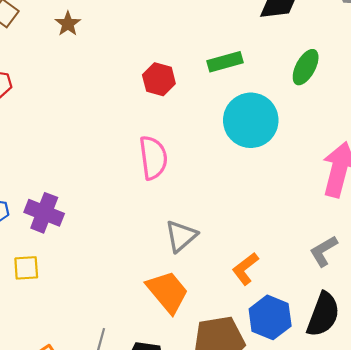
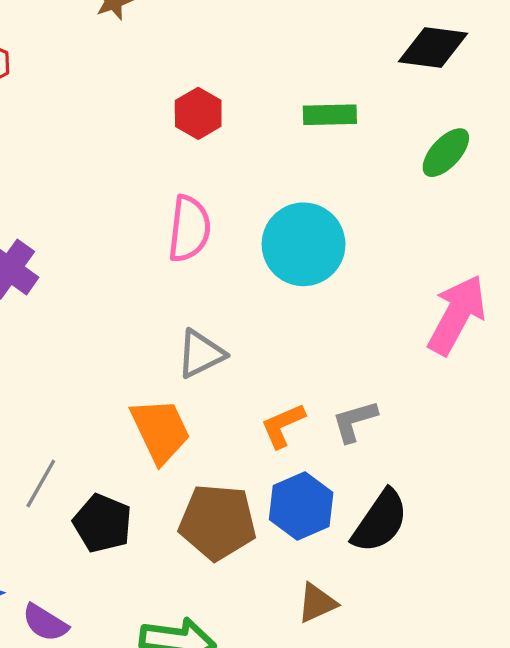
red hexagon: (159, 79) -> (198, 113), moved
cyan circle: (251, 120) -> (304, 244), moved
gray L-shape: (324, 251) -> (355, 421), moved

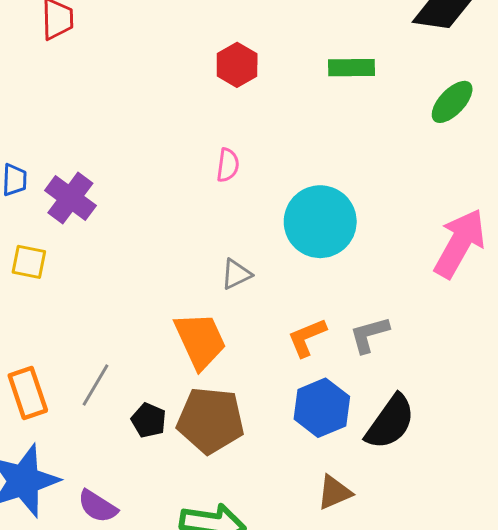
pink semicircle: (189, 229) -> (228, 165), size x0.6
cyan circle: (304, 244) -> (320, 222), moved
gray triangle: (201, 354) -> (236, 274), size x0.7
brown pentagon: (218, 522) -> (211, 420), moved
black pentagon: (102, 523) -> (149, 420), size x0.7

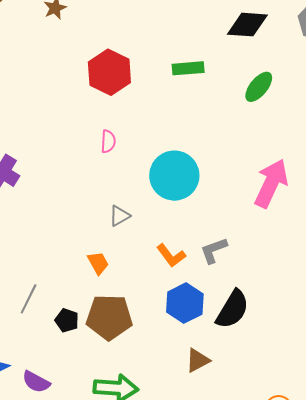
red hexagon: (237, 65) -> (109, 72), size x1.5
orange L-shape: (307, 337) -> (171, 256), turned -100
orange trapezoid: (200, 340) -> (98, 263), size x0.6

